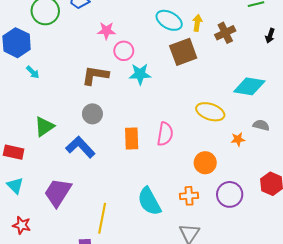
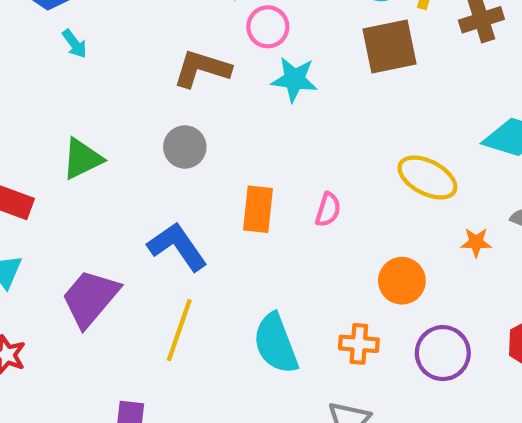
pink semicircle: (165, 134) -> (328, 210), size x0.7
blue L-shape: (80, 147) -> (177, 247), moved
yellow line: (102, 218) -> (179, 330), moved

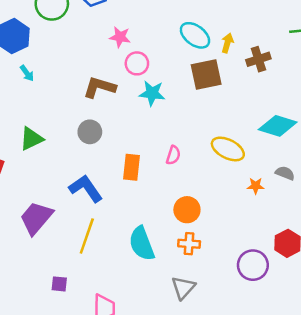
pink semicircle: (328, 210) -> (173, 155), moved
orange circle: (402, 281) -> (187, 210), moved
purple circle: (443, 353) -> (253, 265), moved

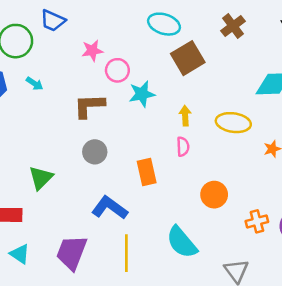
yellow arrow: (227, 43) -> (185, 116), moved
cyan arrow: (27, 73) -> (35, 84), moved
orange cross: (189, 244) -> (257, 221), moved

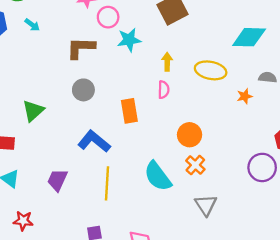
orange cross: (257, 221) -> (195, 165), moved, turned -36
purple trapezoid: (72, 253) -> (57, 180), size x0.7

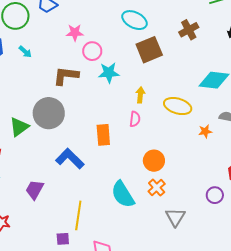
gray circle: (83, 90) -> (49, 113), moved, size x1.6
purple circle: (262, 167) -> (215, 195), size x0.7
yellow line: (107, 183) -> (78, 215), moved
gray triangle: (206, 205) -> (175, 217), moved

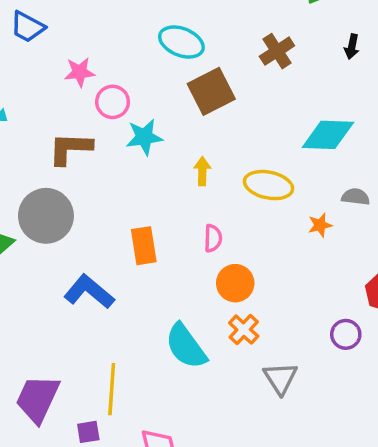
pink semicircle: (135, 119) -> (213, 238), moved
purple trapezoid: (35, 190) -> (37, 399), moved, size x1.4

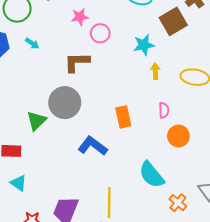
brown square: (211, 91) -> (173, 21), moved
cyan star: (144, 137) -> (144, 45), moved
orange cross: (244, 330) -> (178, 203), moved

